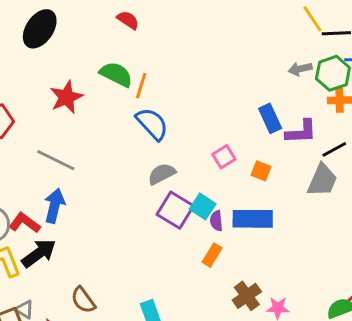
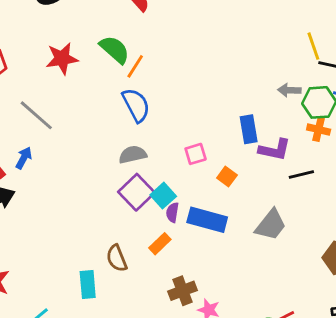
gray trapezoid: (322, 180) -> (271, 225), moved
blue arrow: (54, 206) -> (24, 158), size x0.7
brown semicircle: (83, 300) -> (117, 258), moved

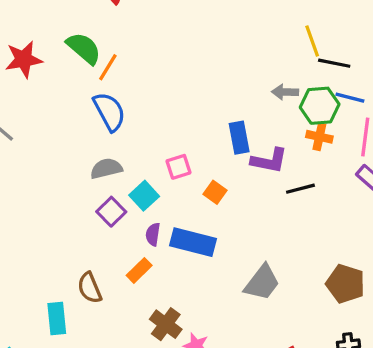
purple square: (136, 192) -> (111, 212), size x0.7
cyan square: (163, 196) -> (144, 196), moved
gray trapezoid: (271, 225) -> (262, 283), moved
brown cross: (183, 291) -> (166, 324), turned -32

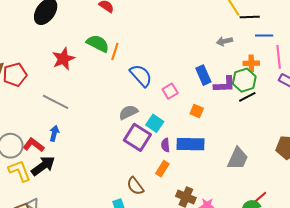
green hexagon: (320, 106) -> (244, 80), moved
blue semicircle: (109, 112) -> (141, 76), moved
pink square: (178, 167) -> (170, 91), moved
purple square: (111, 212) -> (137, 137), size x1.5

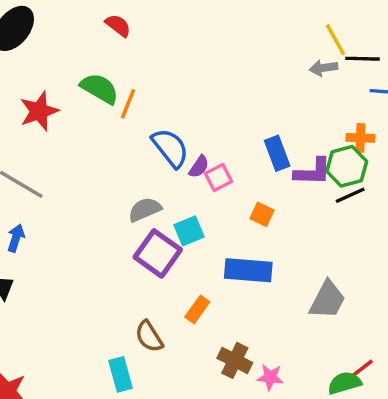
gray arrow: (224, 41) -> (323, 68), moved
cyan square: (155, 123) -> (189, 231), turned 30
purple semicircle: (165, 145) -> (199, 167), moved, turned -144

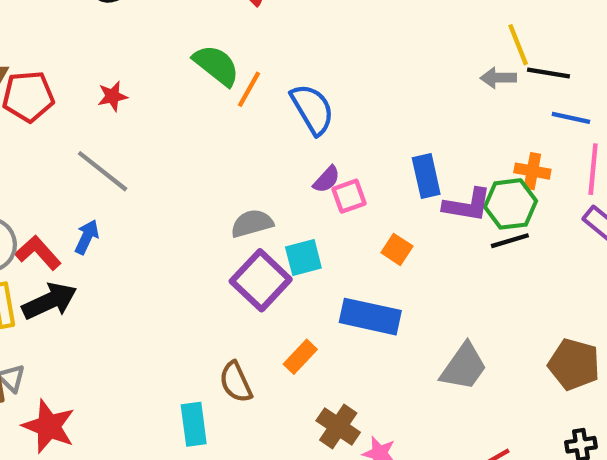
red star: (39, 111) -> (112, 96), moved, size x0.6
blue semicircle: (170, 148) -> (312, 109), moved

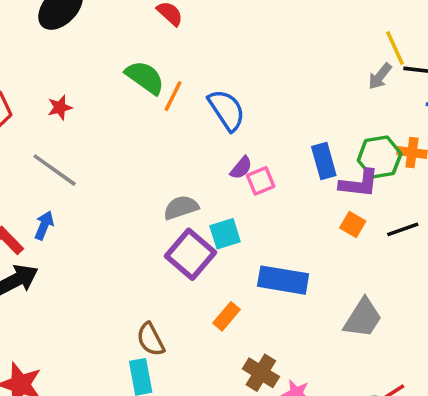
gray arrow: (498, 78) -> (380, 76), turned -48
green hexagon: (510, 204) -> (380, 157), moved
black line: (510, 241) -> (403, 229), moved
orange square: (397, 249) -> (353, 225), moved
brown semicircle: (236, 382) -> (151, 339), moved

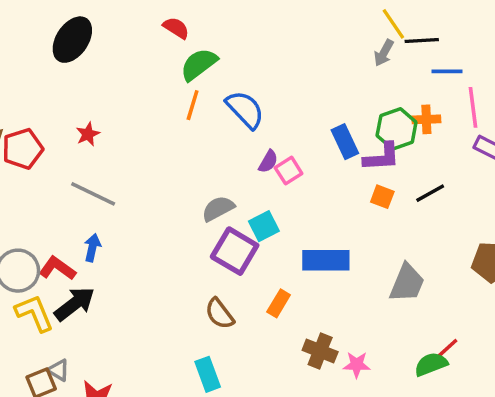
green semicircle: (145, 77) -> (199, 64), moved, turned -63
brown semicircle: (151, 339) -> (220, 314), moved

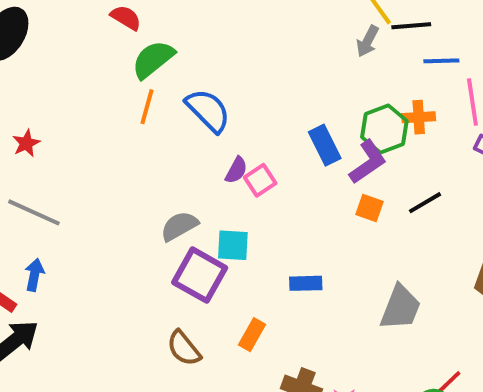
purple L-shape: (382, 157) -> (368, 162), turned -30
cyan square: (264, 226) -> (233, 245), turned 32
blue rectangle: (326, 260) -> (306, 283), size x0.6

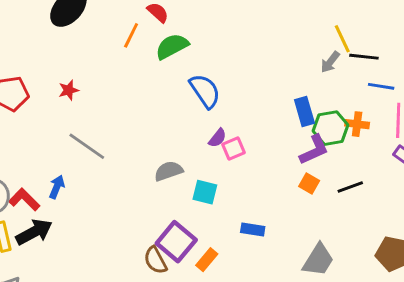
orange line: (147, 107) -> (131, 35), moved
blue rectangle: (325, 145) -> (304, 112), moved
gray line: (34, 212) -> (87, 146), moved
purple square: (200, 275) -> (176, 242), moved

